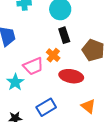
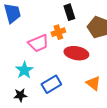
orange cross: (53, 55) -> (58, 32), turned 32
cyan star: (15, 82) -> (24, 70), moved

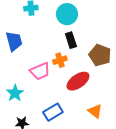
red ellipse: (76, 53) -> (78, 81), turned -45
cyan star: (24, 70) -> (15, 93), moved

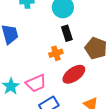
pink trapezoid: (40, 71) -> (36, 83), moved

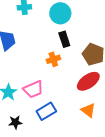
red ellipse: (74, 74) -> (88, 81), moved

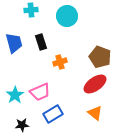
black rectangle: (64, 39) -> (41, 42), moved

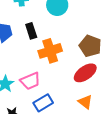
orange cross: (60, 62) -> (50, 51), size x1.6

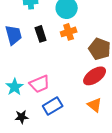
orange cross: (50, 51) -> (69, 32), moved, size x0.7

